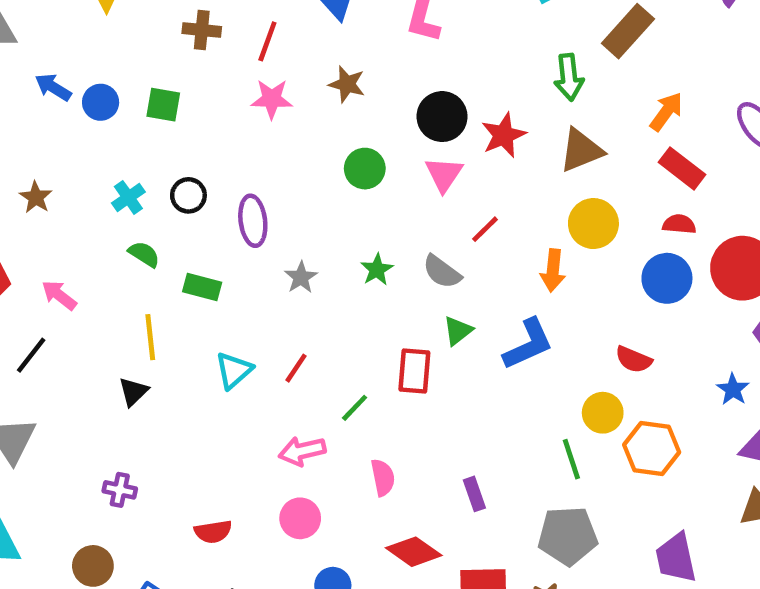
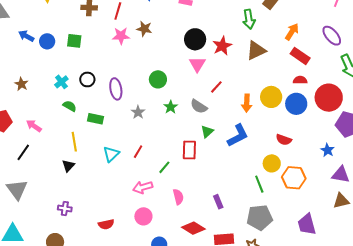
brown star: (347, 84) -> (144, 29), moved
green circle: (365, 169) -> (158, 79), moved
yellow circle: (593, 224) -> (271, 97), moved

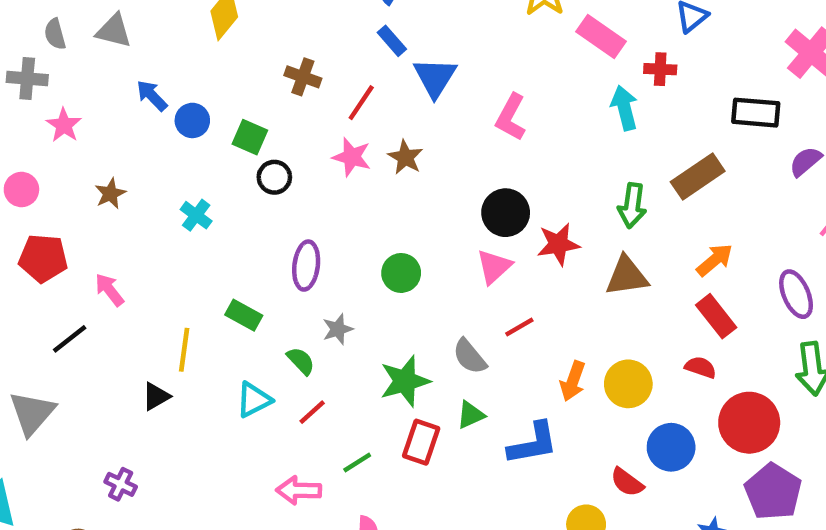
black circle: (87, 79) -> (274, 177), moved
cyan cross: (61, 82) -> (196, 215), turned -32
blue circle: (296, 104) -> (671, 447), moved
green semicircle: (70, 106) -> (301, 361), moved
green star: (171, 107) -> (405, 381), moved, size x1.6

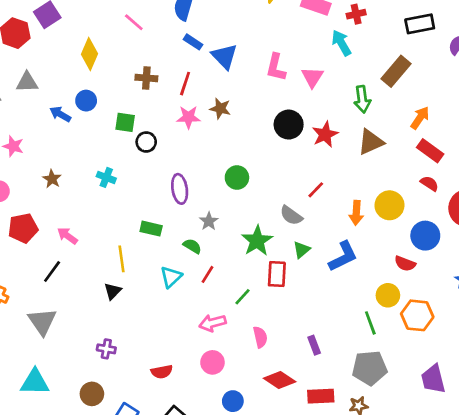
blue circle: (192, 120) -> (86, 101), moved
pink triangle: (494, 267) -> (312, 77), moved
red semicircle: (701, 367) -> (429, 183), turned 30

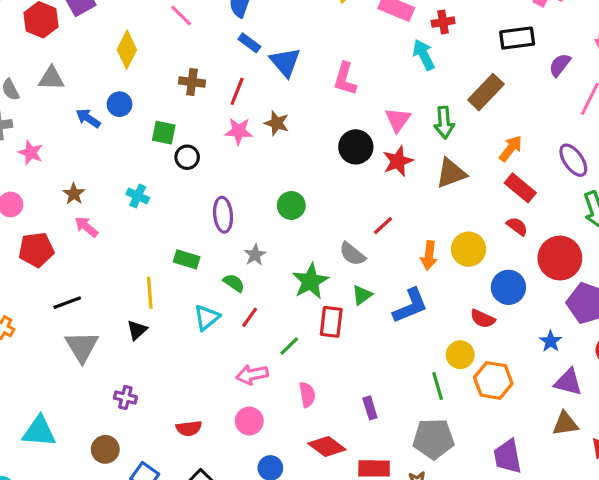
pink triangle: (312, 77) -> (398, 120), moved
pink arrow: (67, 236) -> (86, 227), moved
black line: (52, 271) -> (67, 303), turned 30
gray triangle: (42, 321) -> (82, 347), moved

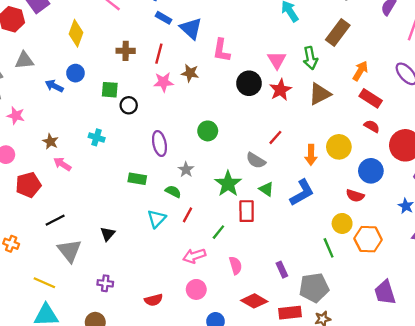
pink L-shape: (345, 79) -> (221, 50), moved
yellow line: (150, 293) -> (44, 283), moved, turned -55
green triangle: (362, 295) -> (266, 189), turned -42
gray pentagon: (433, 439) -> (314, 288), moved

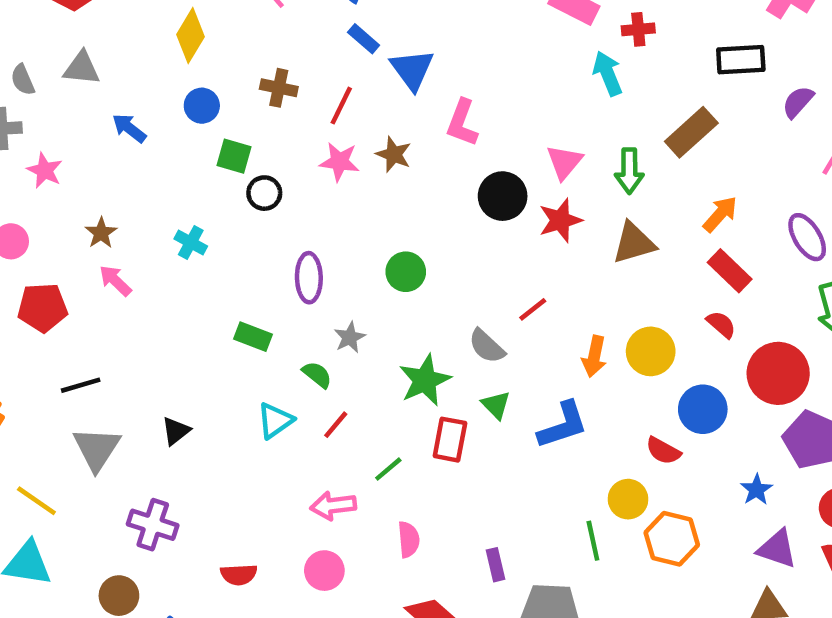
blue circle: (75, 73) -> (202, 106), moved
purple cross: (105, 283) -> (153, 525), size x1.5

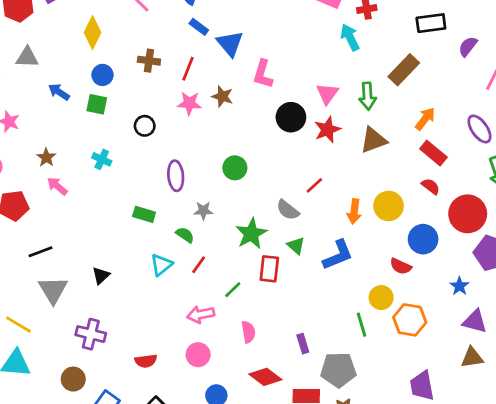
green square: (234, 156) -> (97, 104), moved
gray star: (350, 337) -> (203, 211), turned 30

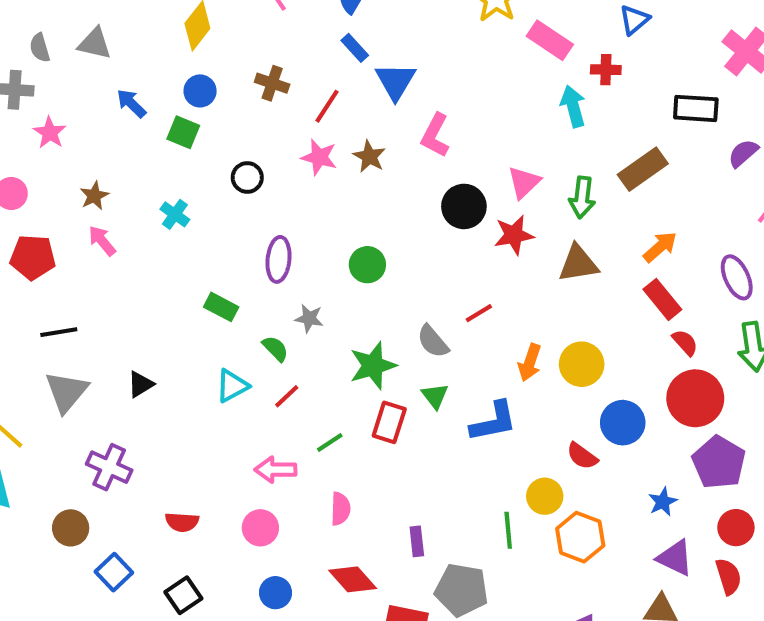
red semicircle: (431, 186) -> (685, 342), moved

